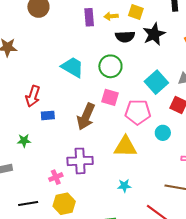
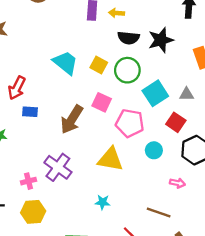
yellow square: (136, 12) -> (99, 65), moved
green circle: (110, 66) -> (127, 70), moved
purple cross: (80, 161) -> (58, 167), turned 30

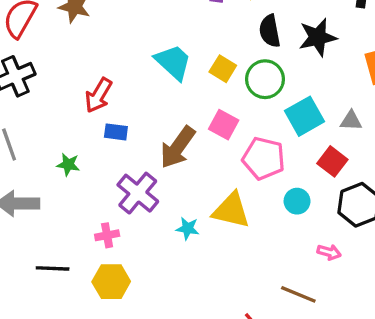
black semicircle: (128, 38) -> (270, 31), turned 70
purple cross: (58, 167) -> (138, 193), moved
cyan star: (103, 202) -> (188, 228), moved

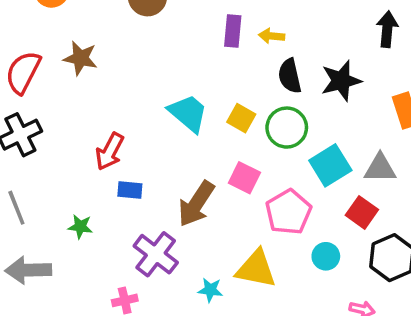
gray triangle: (351, 121) -> (380, 168), size x1.4
pink pentagon: (264, 158) -> (288, 212), turned 30

